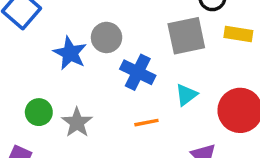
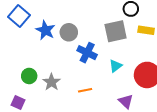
blue star: (70, 53) -> (45, 30), moved
orange line: (146, 123) -> (85, 90), moved

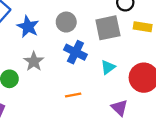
gray circle: (69, 32) -> (66, 22), moved
gray star: (52, 82) -> (34, 61), moved

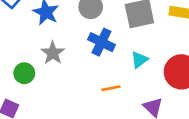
orange line: (73, 95) -> (111, 88), moved

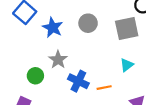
blue cross: (101, 42) -> (78, 81), moved

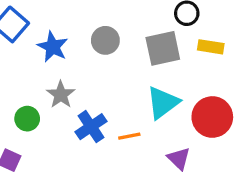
cyan triangle: (127, 65) -> (163, 103), size x1.6
blue cross: (78, 81) -> (91, 127), turned 30

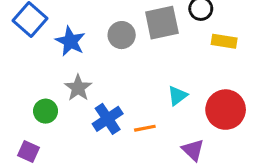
gray square: (163, 48) -> (162, 23), moved
cyan triangle: (163, 103) -> (177, 96), size x0.6

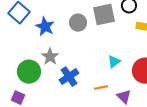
green circle: (46, 111) -> (29, 72), size x1.5
orange line: (145, 128) -> (101, 88), moved

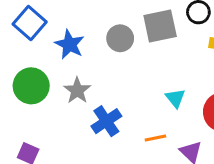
cyan triangle: (114, 62) -> (175, 98), turned -32
green circle: (29, 72) -> (31, 86), moved

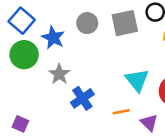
gray circle: (120, 38) -> (87, 23), moved
green circle: (31, 86) -> (24, 55), moved
cyan triangle: (175, 98) -> (137, 80), size x1.5

